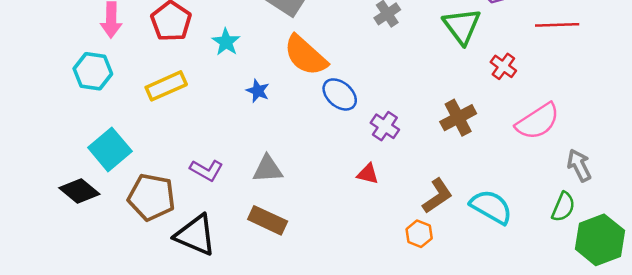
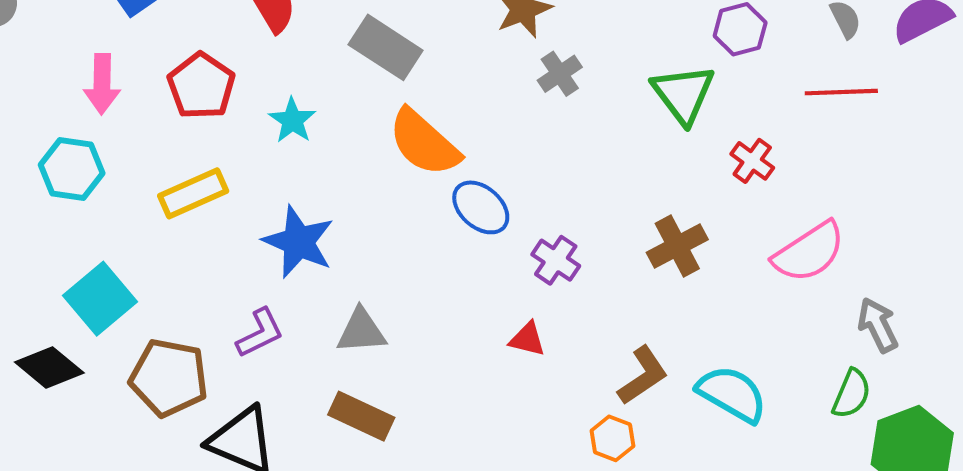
blue star: (258, 91) -> (298, 242), moved, size x1.8
purple L-shape: (206, 170) -> (260, 333), turned -56

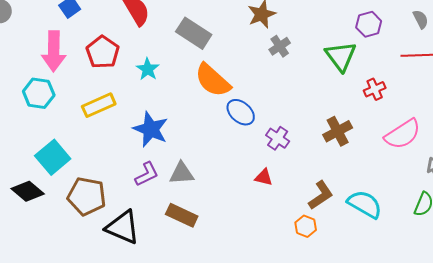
pink arrow: (102, 84) -> (54, 51), size x1.4
red cross: (752, 161) -> (375, 89), turned 30
purple L-shape: (260, 333) -> (147, 174), moved

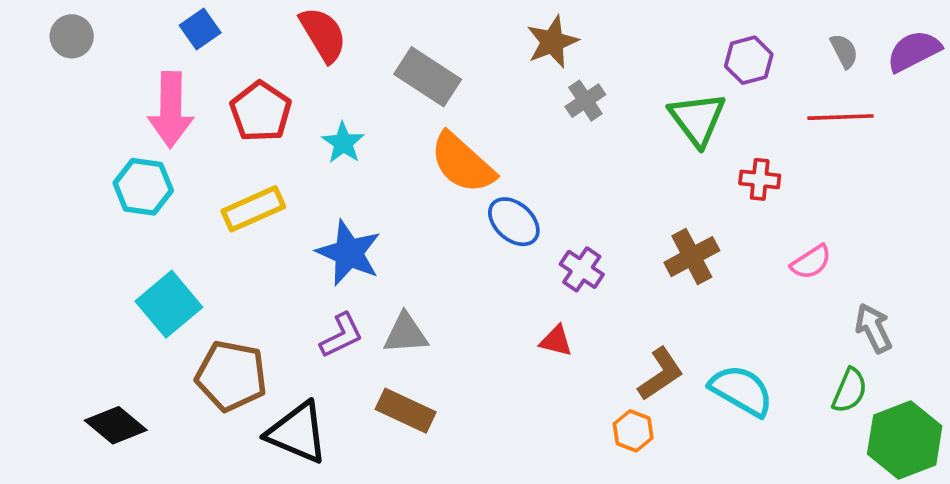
red cross: (375, 89) -> (760, 179), turned 30
pink semicircle: (403, 134) -> (811, 262), size x0.6
black diamond: (28, 191) -> (116, 425), moved

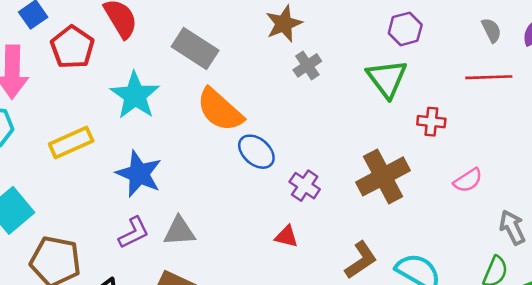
purple hexagon: (749, 60) -> (405, 29), moved
red pentagon: (261, 112) -> (72, 47), moved
cyan star: (343, 143) -> (135, 95), size x1.6
brown cross: (692, 257) -> (383, 176), size x1.4

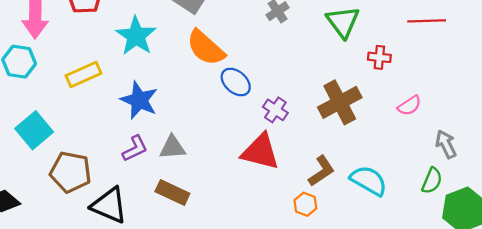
red triangle: (286, 237) -> (260, 152), size x2.0

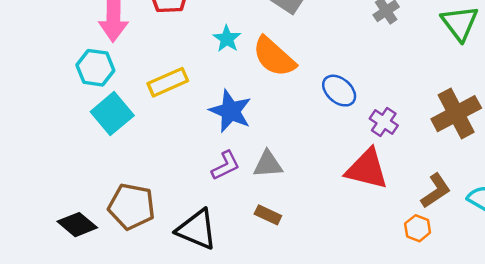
cyan star: (136, 36) -> (227, 39), size x0.6
orange semicircle: (206, 48) -> (274, 57), moved
cyan square: (34, 130) -> (112, 114), moved
brown pentagon: (71, 172) -> (132, 206), moved
brown rectangle: (172, 192) -> (268, 215), size x0.7

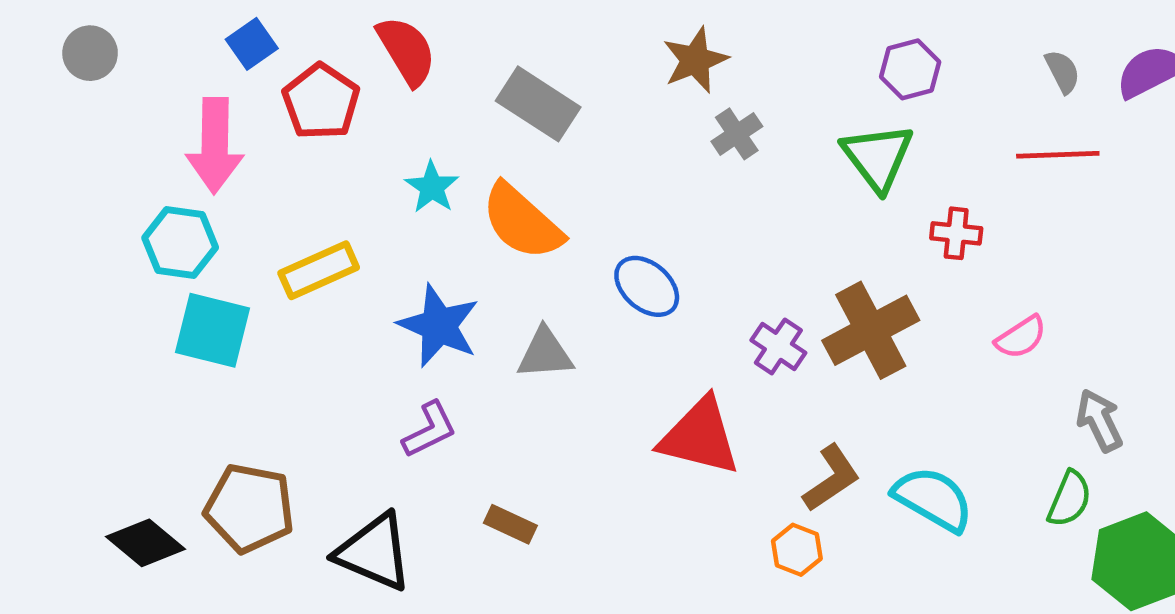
cyan square: (112, 114) -> (212, 330), turned -36
purple cross: (384, 122) -> (778, 346), moved
gray triangle: (268, 164) -> (545, 353), moved

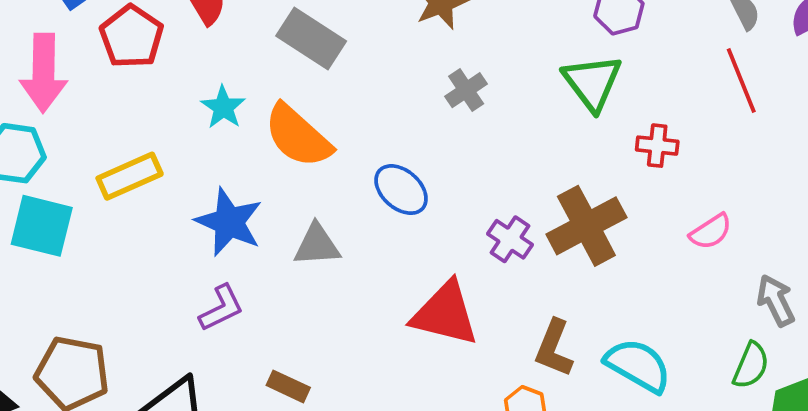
gray cross: (737, 134) -> (466, 90), moved
red line: (1058, 155) -> (741, 81), turned 70
brown L-shape: (831, 478) -> (554, 348), turned 146

